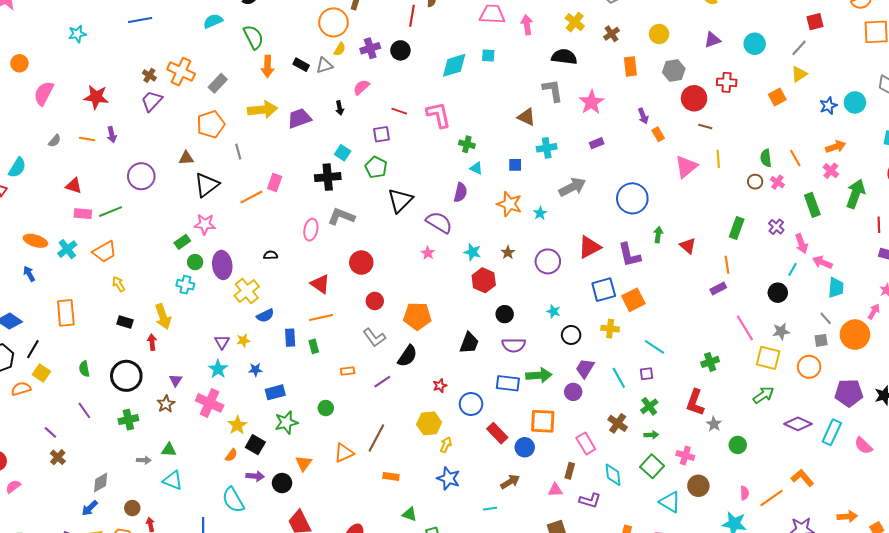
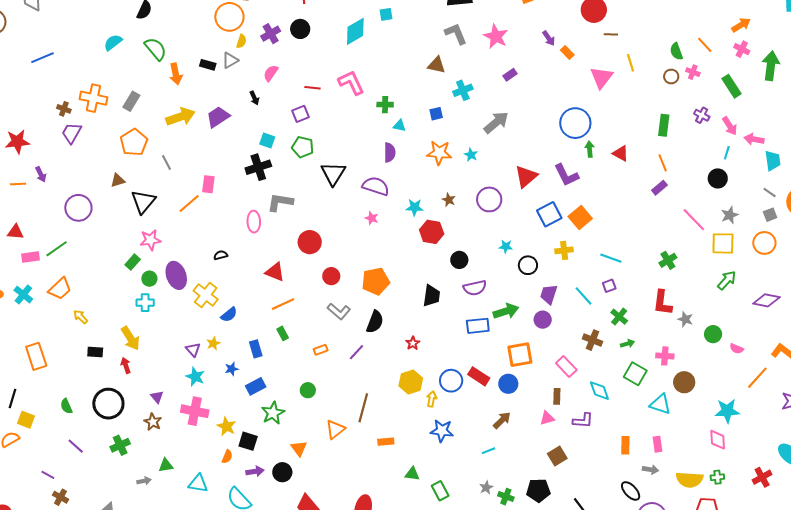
blue circle: (632, 198) -> (575, 123), moved
blue rectangle: (290, 338) -> (256, 349), moved
blue circle: (471, 404) -> (451, 381), moved
cyan triangle: (173, 480) -> (198, 484), moved
pink semicircle: (745, 493) -> (737, 349), moved, turned 128

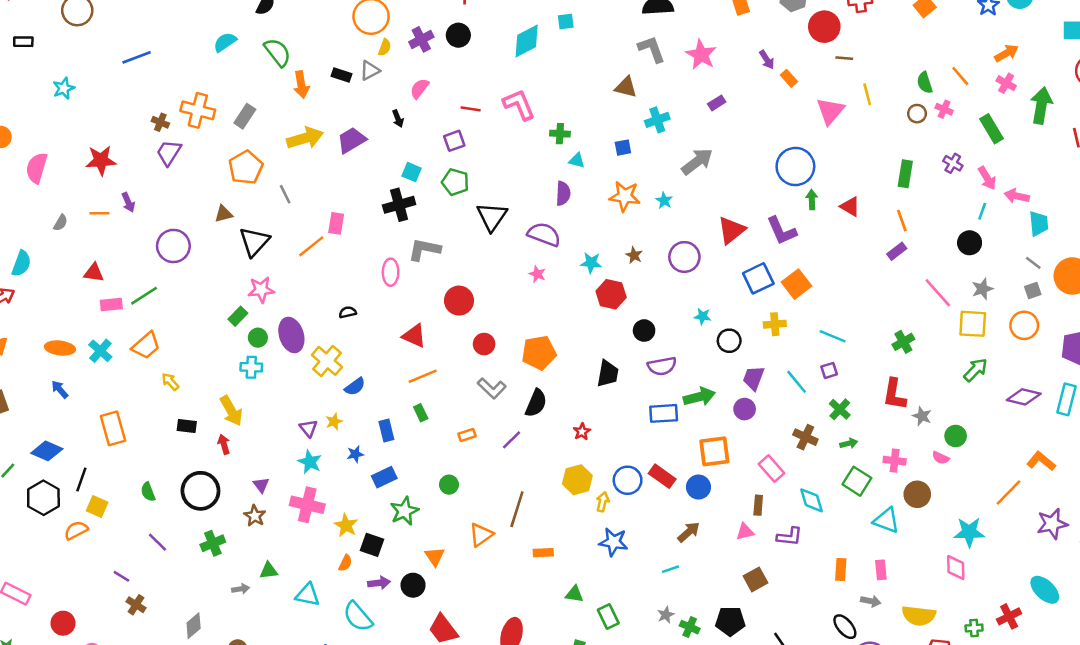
pink semicircle: (737, 349) -> (941, 458), moved
green cross: (717, 477) -> (974, 628), moved

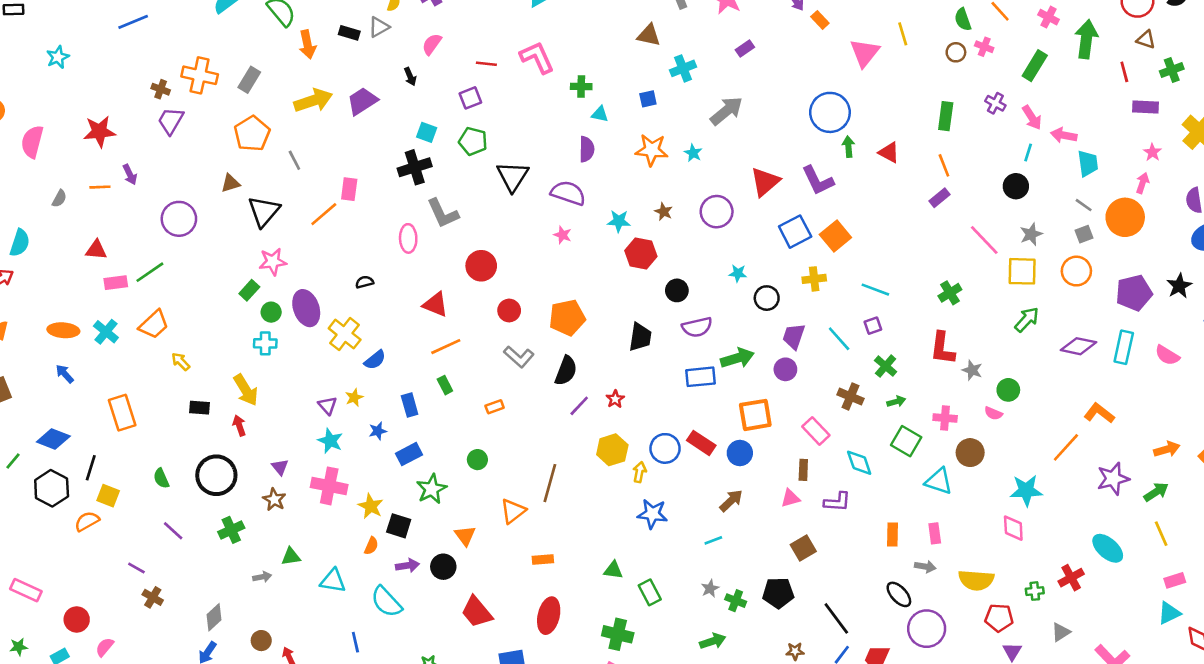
green rectangle: (991, 129) -> (1035, 66), turned 64
gray L-shape: (424, 249) -> (443, 213), turned -124
purple line: (511, 440) -> (579, 406), moved
orange rectangle: (543, 553) -> (543, 560), moved

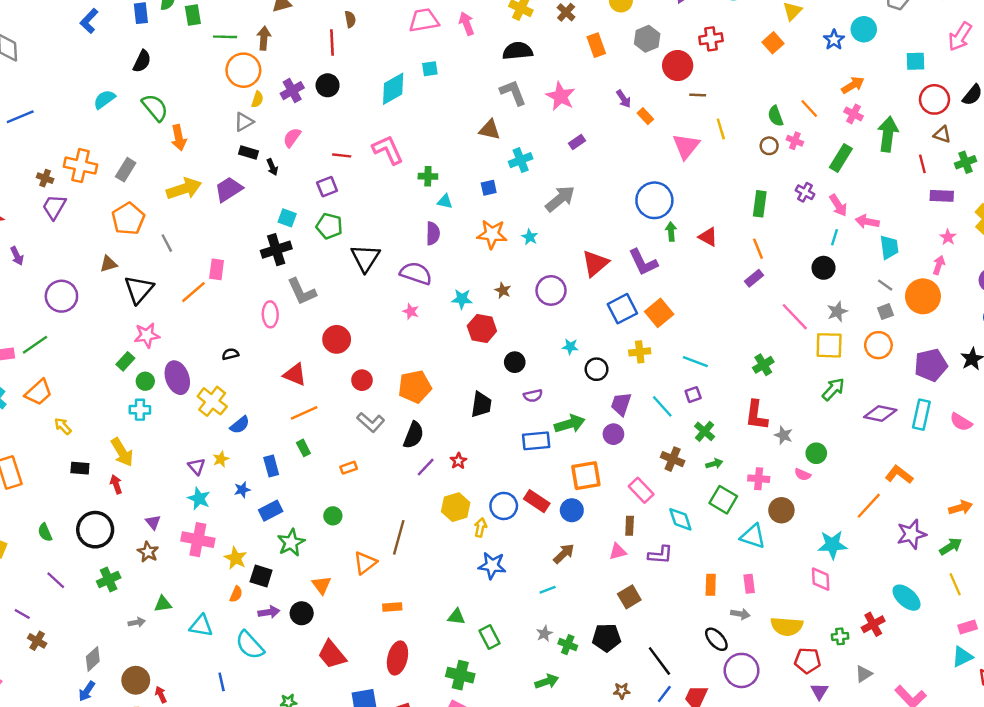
black rectangle: (349, 33) -> (248, 153), moved
purple semicircle: (697, 327) -> (533, 396), size x0.7
brown circle: (261, 641) -> (136, 680), size x1.5

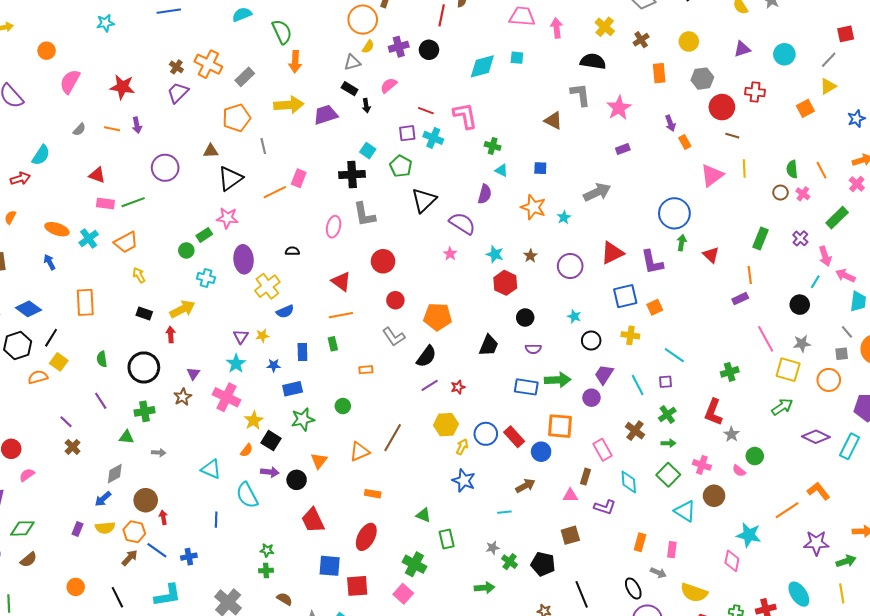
cyan cross: (521, 160) -> (433, 138), moved, turned 30
orange square: (659, 313) -> (655, 307), size x0.7
green circle: (145, 381) -> (186, 250), moved
yellow arrow: (122, 452) -> (182, 309), turned -100
green triangle: (163, 604) -> (127, 437), moved

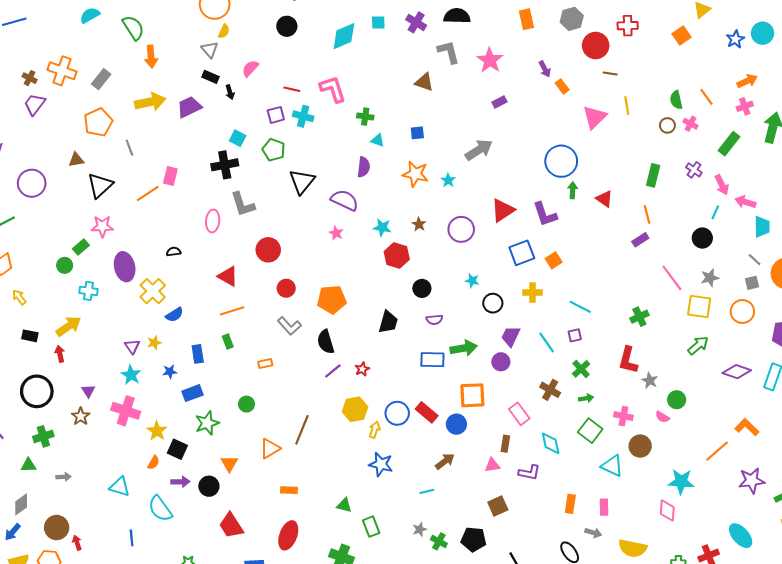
purple cross: (399, 47) -> (416, 22), moved, turned -36
gray triangle: (352, 62) -> (210, 50), turned -48
pink cross: (857, 184) -> (745, 106), turned 35
black semicircle: (426, 356) -> (326, 342), turned 135

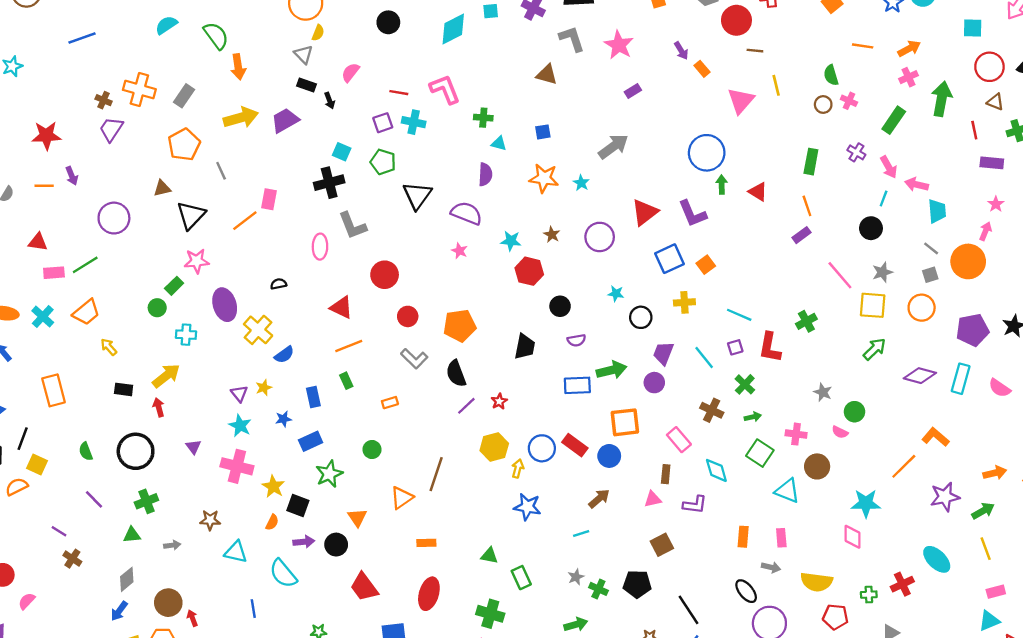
orange line: (707, 97) -> (863, 46), moved, turned -42
red L-shape: (628, 360) -> (770, 347), moved
brown star: (81, 416) -> (210, 520), moved, turned -30

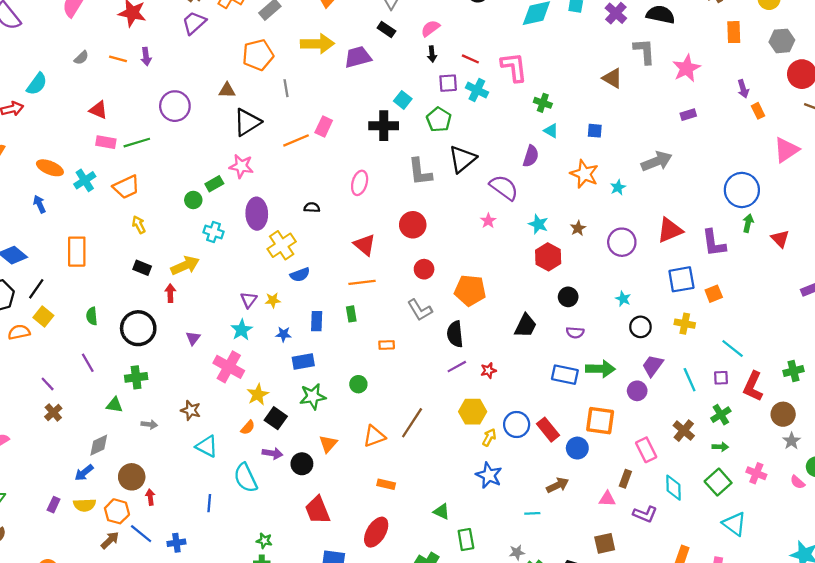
black arrow: (329, 101) -> (432, 54), moved
gray L-shape: (352, 226) -> (420, 172), moved
brown circle: (817, 466) -> (783, 414), moved

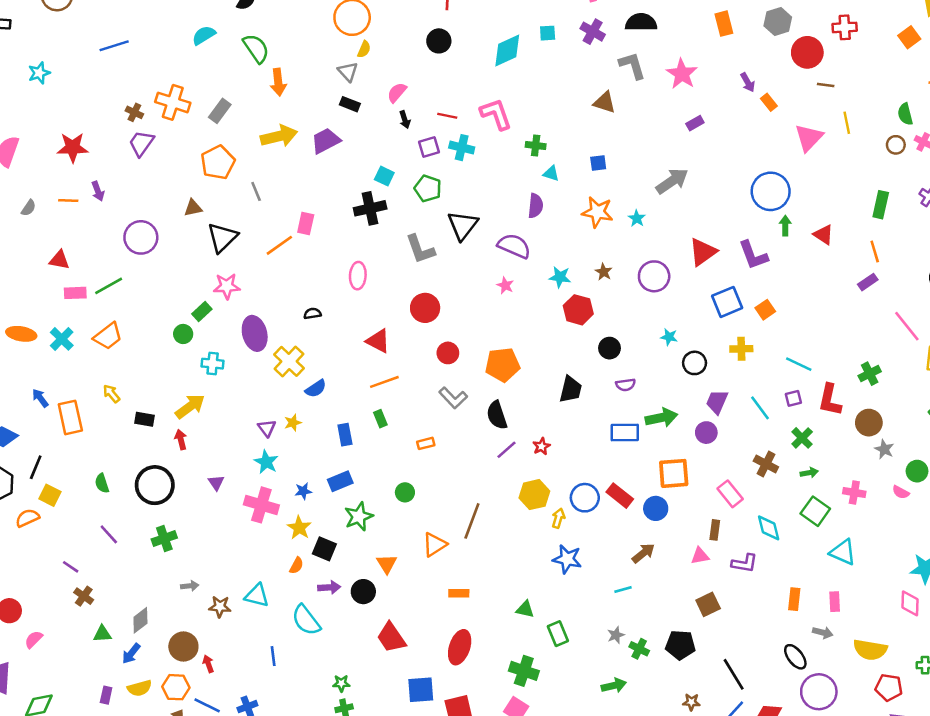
blue arrow: (39, 204) -> (40, 398), moved
yellow arrow: (139, 225) -> (111, 394), moved
blue star: (283, 334) -> (303, 491), moved
green triangle: (114, 405) -> (102, 634), moved
brown star: (191, 410) -> (220, 607), moved

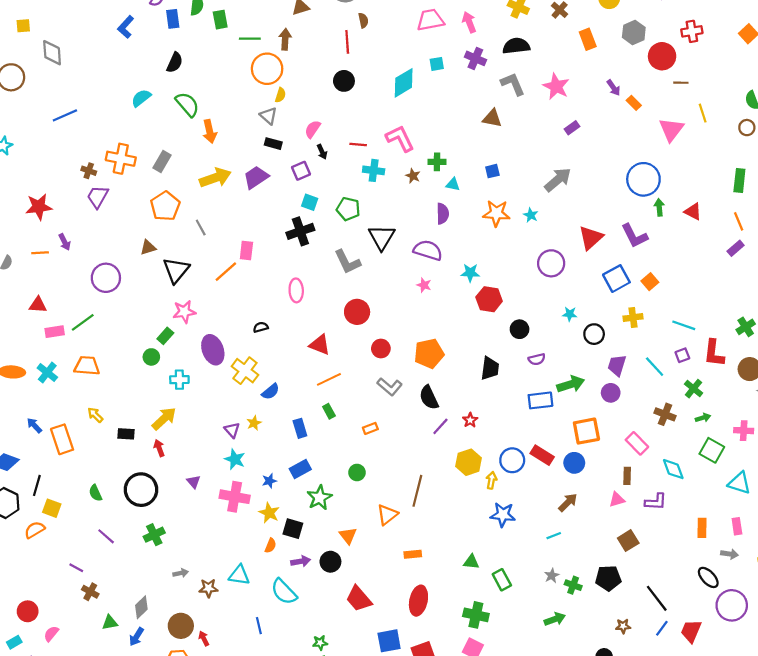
purple square: (429, 147) -> (301, 171), moved
brown star: (604, 272) -> (413, 176), moved
orange trapezoid: (108, 336) -> (87, 366), turned -132

